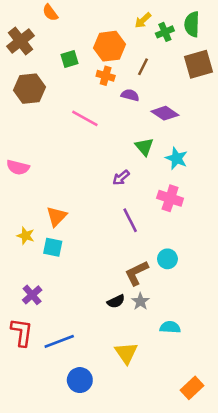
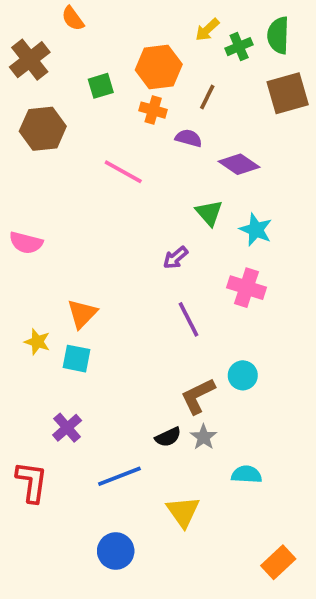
purple cross: (32, 295) -> (67, 428), moved
blue line: (59, 341) -> (119, 476), moved

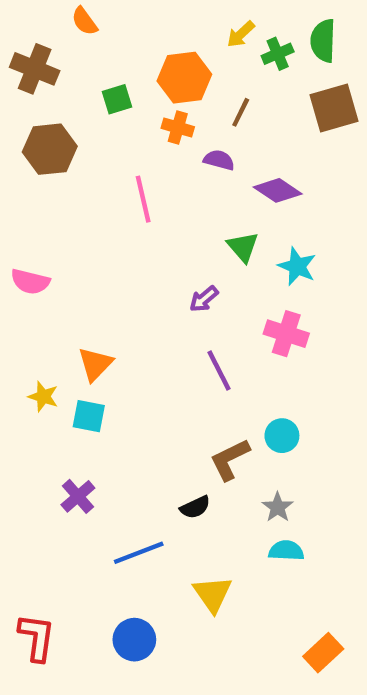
brown cross: (30, 60) -> (35, 69), turned -30
pink line: (123, 172) -> (143, 199), turned 48
gray star: (204, 437) -> (278, 507), moved
red L-shape: (32, 482) -> (37, 637), moved

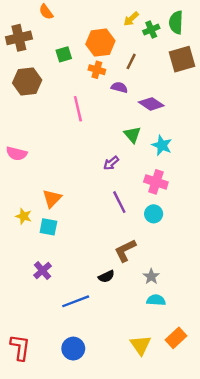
brown cross: (35, 69) -> (19, 38), turned -35
cyan circle: (282, 436) -> (154, 214), moved
yellow triangle: (212, 594) -> (141, 345), moved
orange rectangle: (323, 653) -> (176, 338), moved

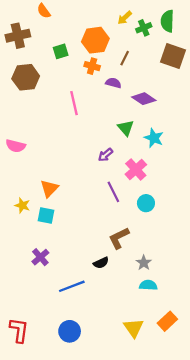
brown square: (182, 59) -> (173, 56), turned 35
pink cross: (156, 182) -> (136, 169), moved, turned 30

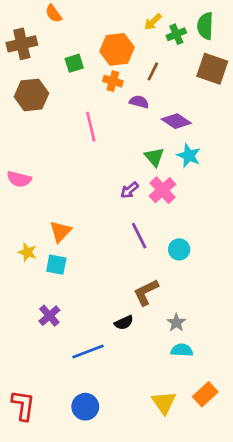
cyan star: (154, 138) -> (189, 156), moved
pink cross: (136, 169) -> (163, 190), moved

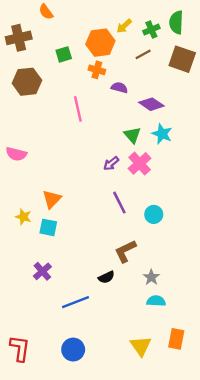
yellow arrow: (153, 22) -> (124, 26), moved
brown line: (153, 71) -> (143, 54), moved, turned 35
orange rectangle: (205, 394) -> (176, 339), turned -36

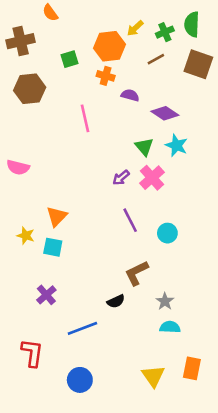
red L-shape: (20, 348) -> (32, 353), moved

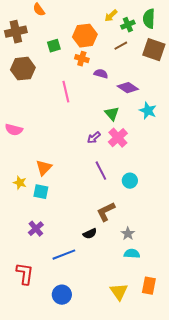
yellow arrow: (135, 28) -> (111, 16), moved
cyan star: (176, 145) -> (148, 111), moved

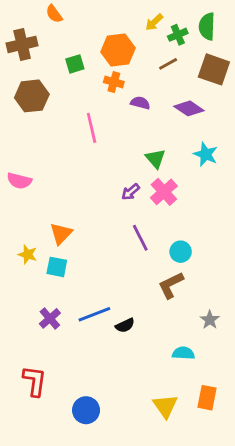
purple diamond: (128, 88) -> (189, 108), moved
brown L-shape: (106, 212) -> (171, 285), moved
gray star: (128, 234) -> (210, 320), moved
blue line: (64, 255) -> (94, 314), moved

